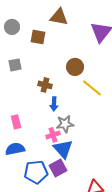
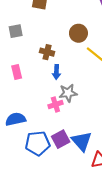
pink rectangle: (16, 122) -> (17, 72), moved
blue triangle: (63, 149) -> (82, 141), moved

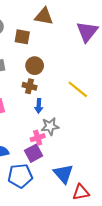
brown circle: (78, 33) -> (35, 66), moved
purple square: (61, 139) -> (34, 153), moved

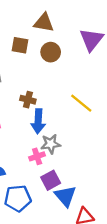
brown circle: (35, 66) -> (51, 52), moved
blue arrow: (39, 106) -> (38, 121), size x1.5
purple square: (34, 153) -> (51, 180), moved

